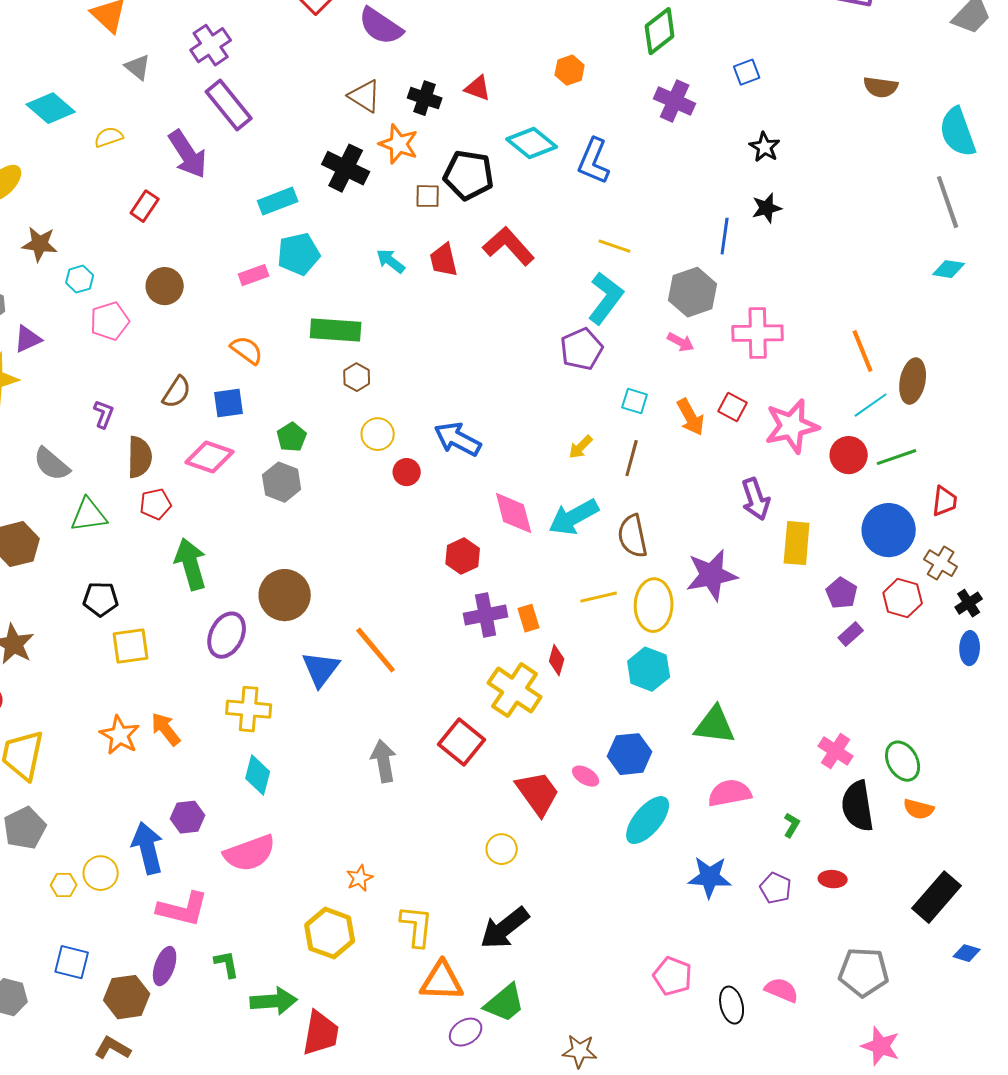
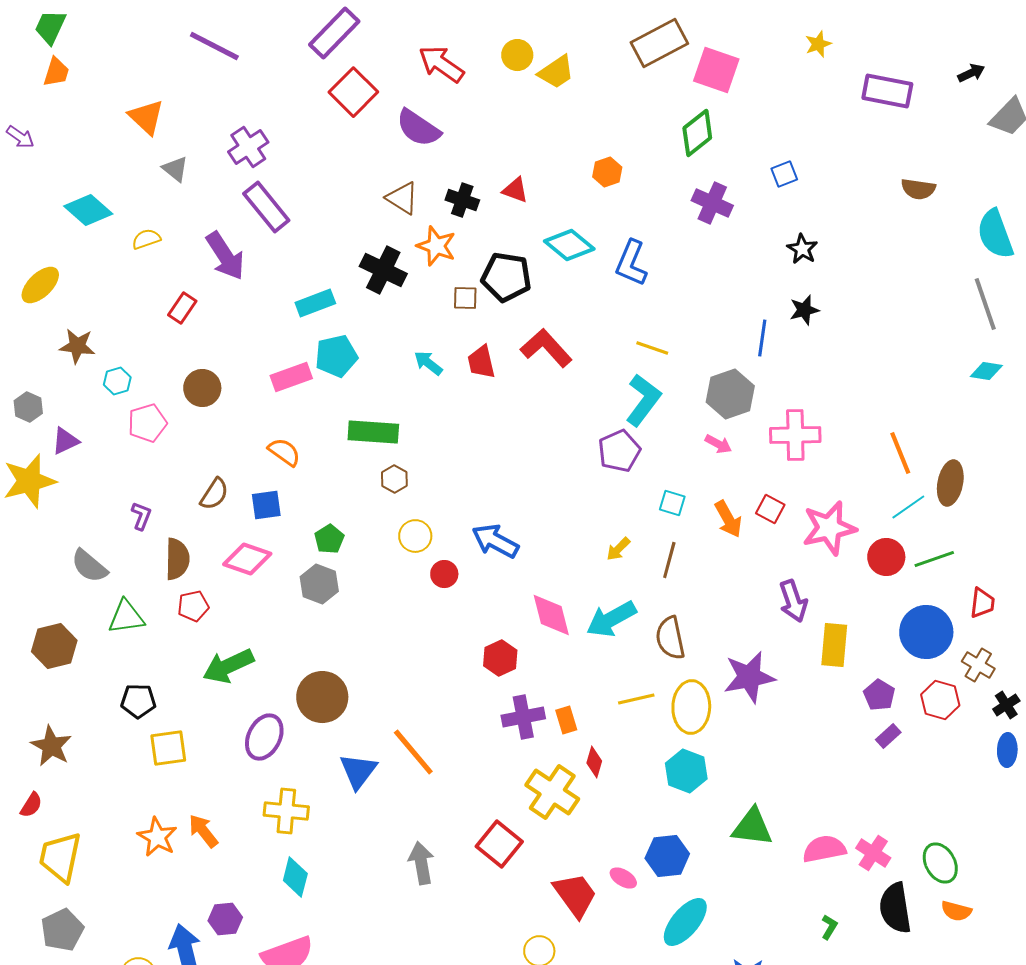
pink rectangle: (254, 275) -> (291, 377), size x1.4
green arrow: (191, 564) -> (228, 666), turned -99
pink semicircle: (730, 793) -> (824, 849), moved

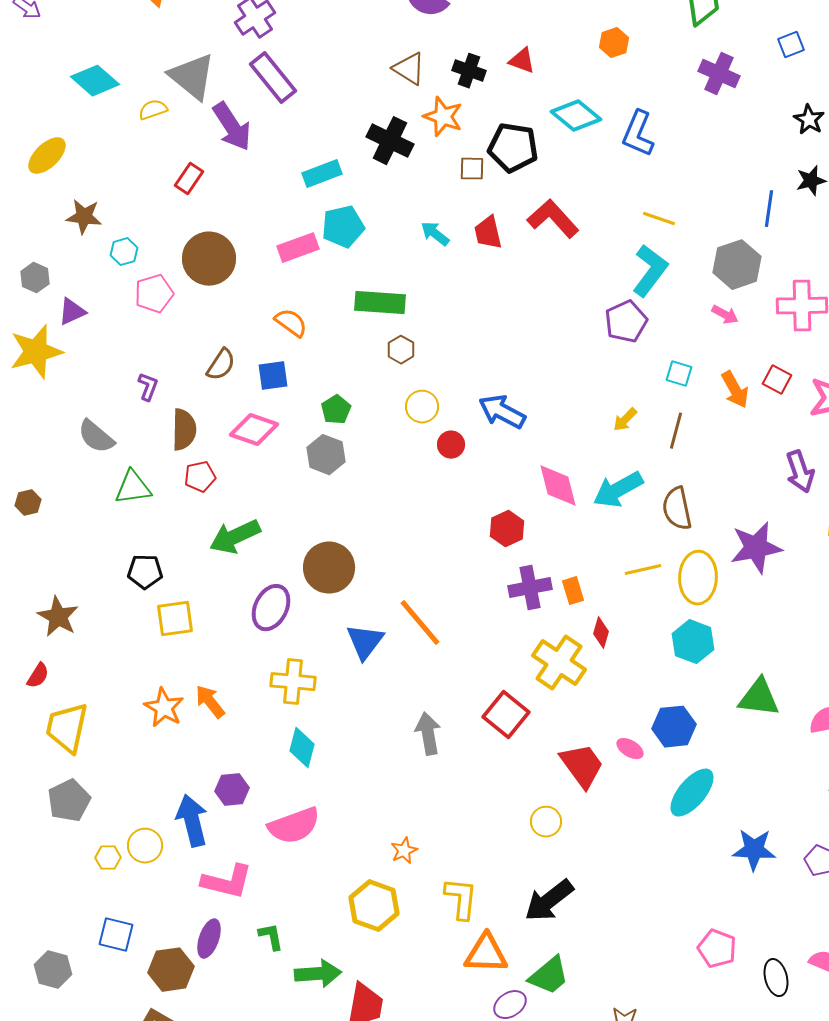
gray triangle: (175, 169) -> (192, 77), moved, size x1.8
brown circle: (202, 388) -> (209, 259), size x1.4
brown hexagon: (54, 646) -> (28, 503), moved, size x0.6

